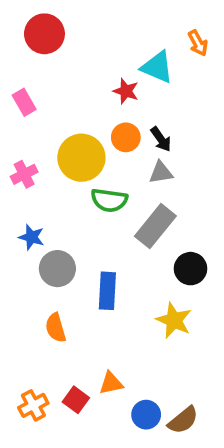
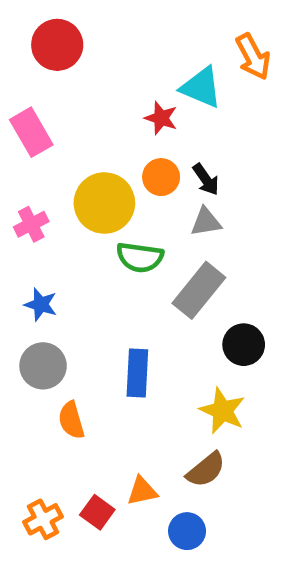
orange arrow: (198, 43) -> (253, 57), size x1.4
pink rectangle: (24, 102) -> (31, 132), size x1.4
gray circle: (57, 269) -> (43, 366), moved
brown semicircle: (183, 420) -> (206, 470), moved

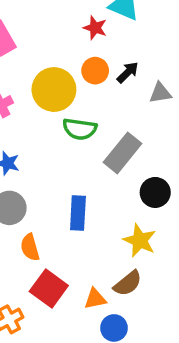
black arrow: (206, 179) -> (128, 72), turned -100
gray triangle: (206, 222) -> (160, 93), moved
orange triangle: (142, 491) -> (95, 299), moved
red square: (97, 512) -> (49, 289), moved, size x1.5

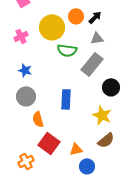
gray triangle: (160, 93) -> (97, 38), moved
brown semicircle: (128, 283) -> (106, 140), moved

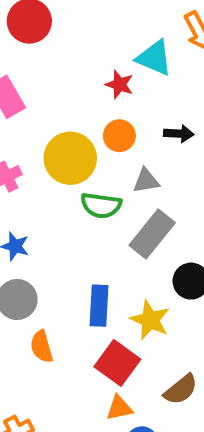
black arrow: (95, 17) -> (179, 134), moved, turned 48
gray triangle: (97, 38) -> (146, 181), moved
yellow star: (102, 115) -> (150, 320), moved
red square: (49, 143) -> (117, 363), moved

